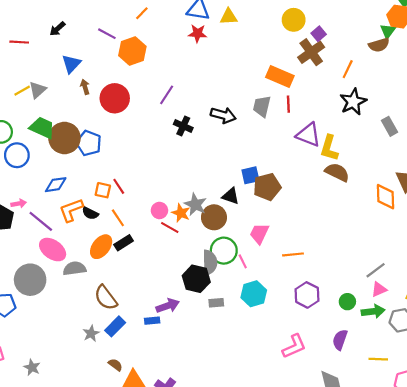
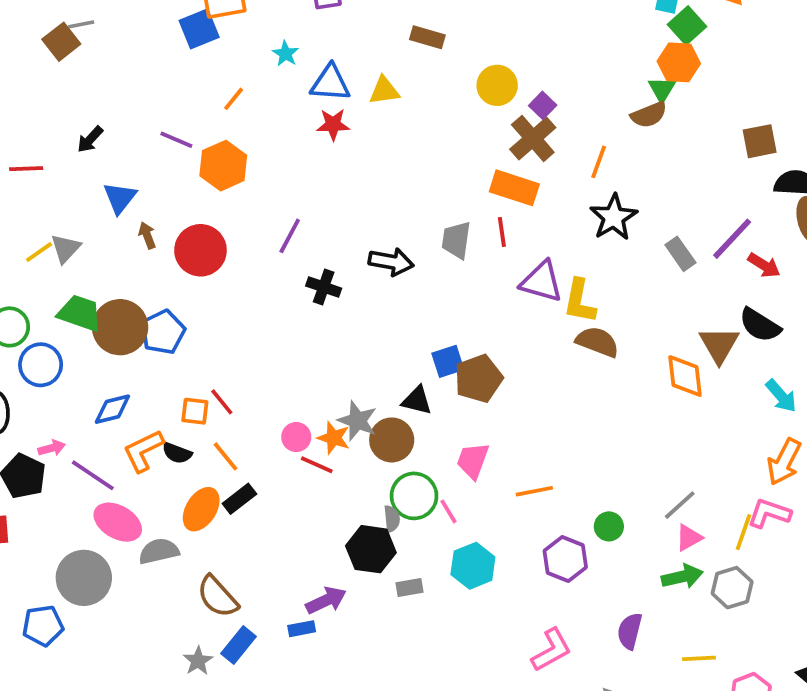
orange rectangle: (280, 77) -> (514, 188), moved
blue pentagon: (89, 143) -> (163, 332), turned 30
gray semicircle: (210, 262) -> (392, 519), size x0.6
green circle: (347, 302) -> (609, 526), moved

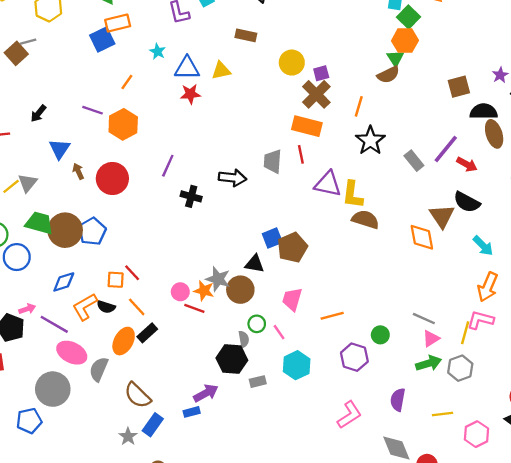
purple square: (543, 105) -> (321, 73), turned 35
green circle: (414, 496) -> (257, 324), size x0.6
gray line: (680, 505) -> (424, 319), turned 70
gray semicircle: (159, 551) -> (99, 369), turned -50

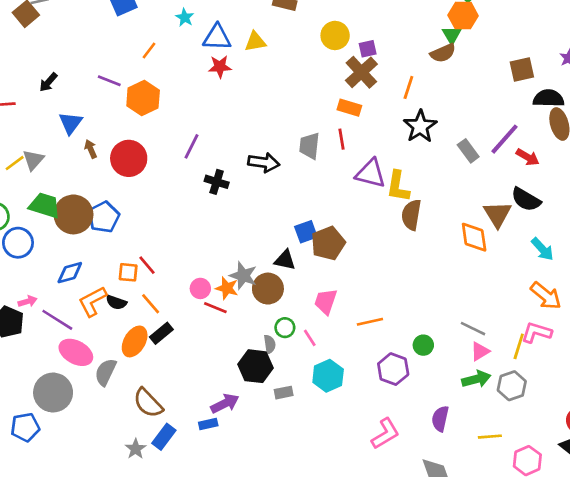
orange rectangle: (307, 126) -> (349, 108), size x0.7
brown semicircle: (365, 219) -> (411, 215), turned -100
orange arrow: (488, 287) -> (546, 296), turned -76

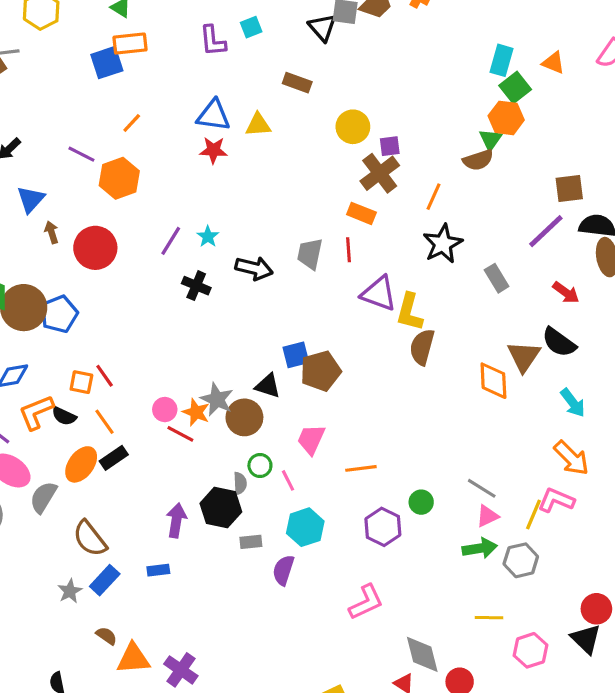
cyan star: (185, 18) -> (208, 237), moved
purple line: (504, 139) -> (546, 231), moved
purple arrow: (225, 403) -> (176, 520), moved, turned -60
purple semicircle: (440, 419) -> (283, 570), moved

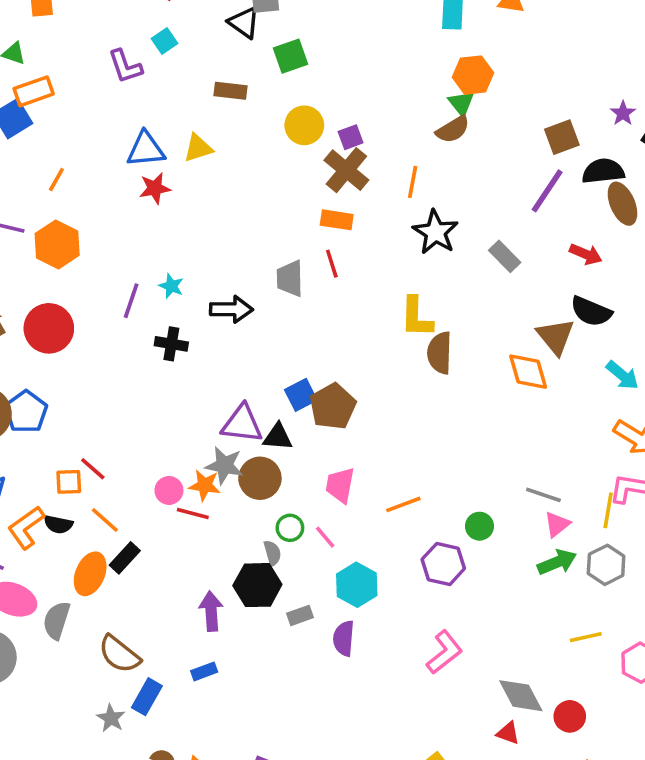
green square: (515, 88) -> (291, 56), moved, turned 32
purple triangle: (379, 294) -> (242, 424), moved

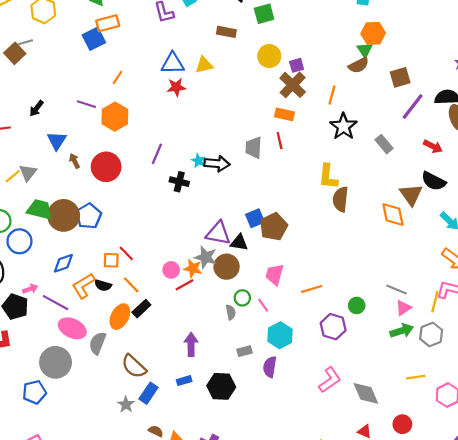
brown square: (562, 137) -> (400, 77), moved
cyan star: (171, 286) -> (198, 161), moved
red line: (193, 514) -> (184, 285), turned -48
black hexagon: (257, 585) -> (221, 386), moved
gray diamond: (521, 696) -> (366, 393), moved

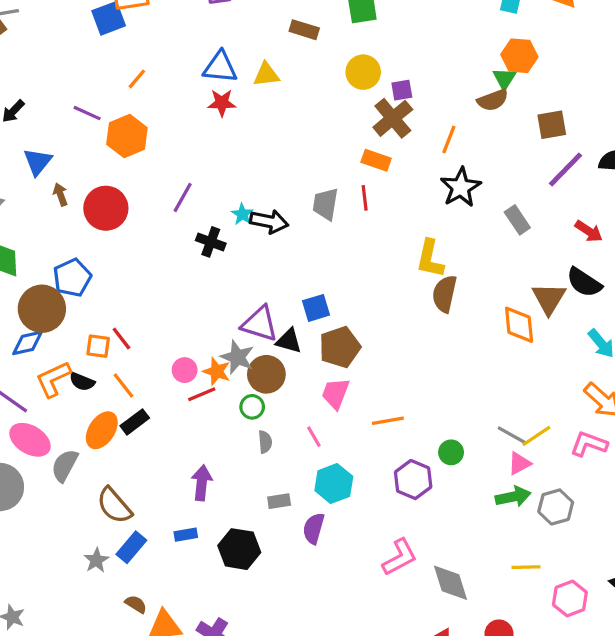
brown circle: (64, 215) -> (42, 309), moved
brown pentagon: (274, 227) -> (340, 347), moved
green circle: (242, 298) -> (252, 407), moved
yellow line: (435, 302) -> (536, 436), moved, turned 36

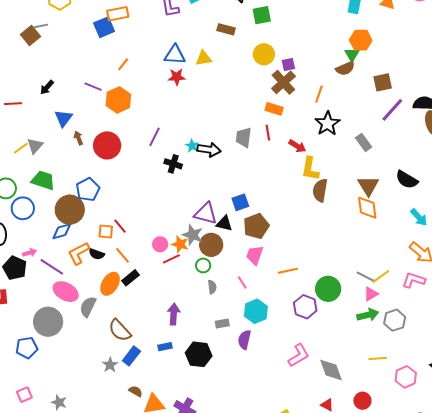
red arrow: (589, 231) -> (297, 146), moved
brown triangle: (549, 298) -> (368, 186), moved
green circle: (451, 452) -> (328, 289), size x1.6

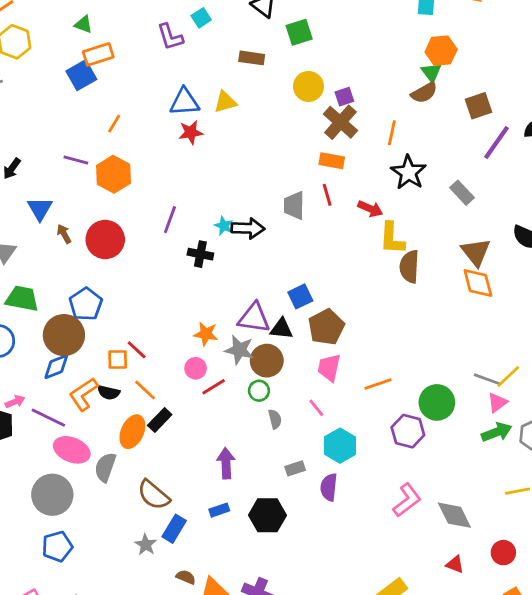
orange star: (180, 244) -> (206, 334), moved
blue pentagon: (27, 348) -> (57, 546), moved

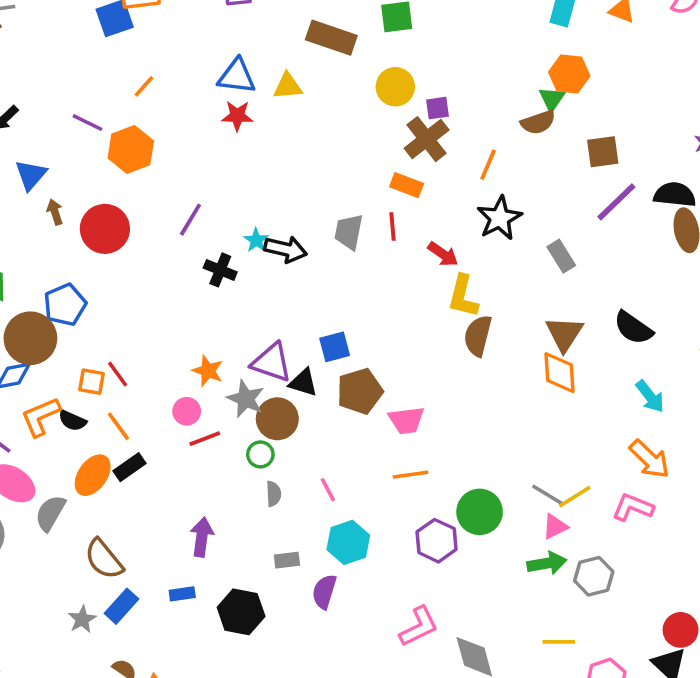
brown rectangle: (252, 58) -> (331, 38), size x1.5
pink trapezoid: (329, 368) -> (406, 420), moved, turned -120

